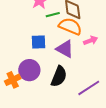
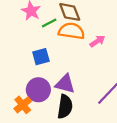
purple triangle: (65, 49) -> (65, 84), moved
black semicircle: (59, 76) -> (65, 107), moved

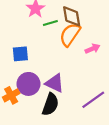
orange semicircle: (72, 31) -> (70, 35), turned -75
blue square: (41, 57) -> (20, 54), moved

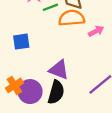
orange semicircle: (70, 35) -> (72, 18), turned 55
purple circle: (28, 84) -> (30, 92), moved

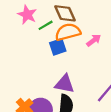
blue square: (21, 42) -> (58, 47), moved

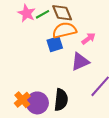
green line: (46, 25) -> (42, 14), moved
purple triangle: (65, 84) -> (80, 62), moved, turned -36

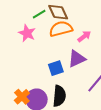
pink star: (27, 13) -> (27, 33), moved
blue square: (55, 44) -> (56, 68), moved

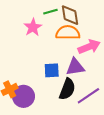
pink arrow: (84, 36) -> (89, 47), size x1.5
black semicircle: (59, 96) -> (67, 89), moved

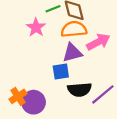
purple triangle: (75, 67) -> (72, 53), moved
black semicircle: (67, 89) -> (80, 90), turned 70

